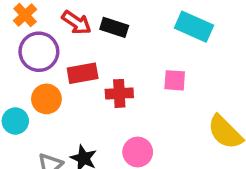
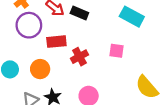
red cross: (119, 93) -> (79, 57), turned -30
orange circle: (46, 99) -> (40, 69), moved

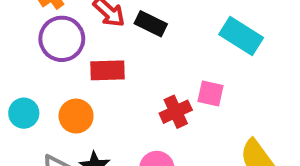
red cross: (79, 57) -> (176, 112), moved

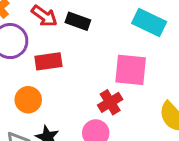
pink square: (210, 93) -> (131, 70), size x1.6
red cross: (176, 112) -> (110, 102), moved

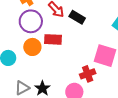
orange circle: (28, 100) -> (32, 47), moved

